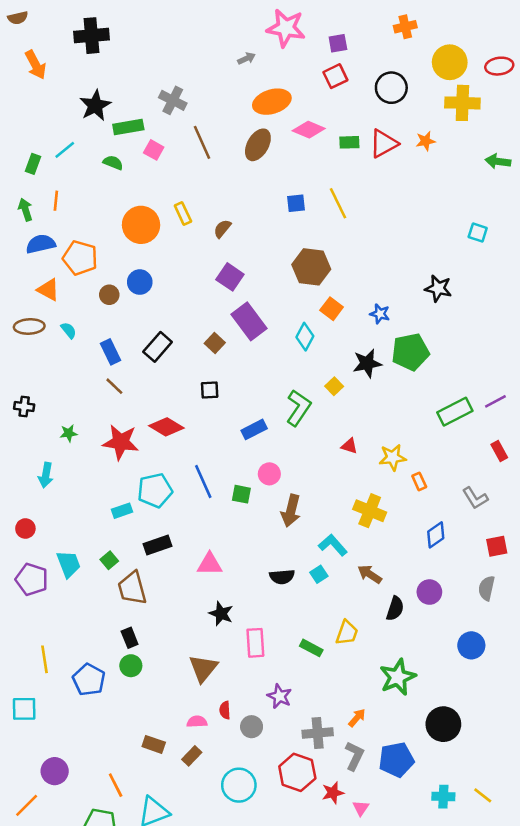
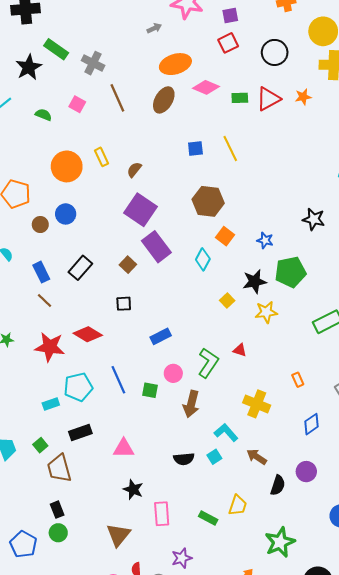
green rectangle: (128, 127) -> (56, 49), moved, turned 45
purple square: (230, 277) -> (141, 210), size x1.4
green L-shape: (299, 408) -> (208, 363), moved
yellow star: (393, 457) -> (266, 312), moved
purple star: (279, 696) -> (182, 558), turned 30

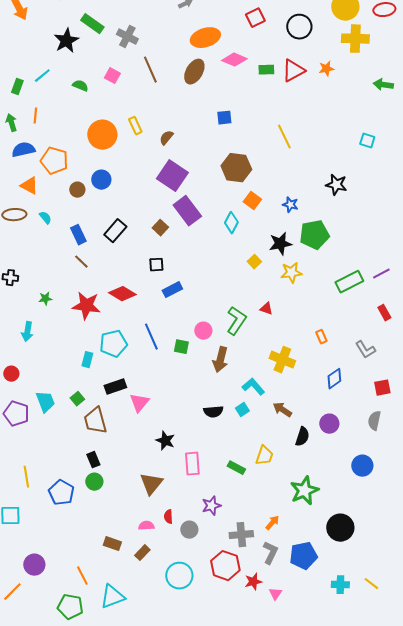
yellow line: (230, 149) -> (284, 137), moved
blue rectangle: (161, 336) -> (172, 290), moved
cyan rectangle: (51, 404) -> (87, 360), turned -56
pink triangle: (124, 448) -> (139, 403), moved, turned -50

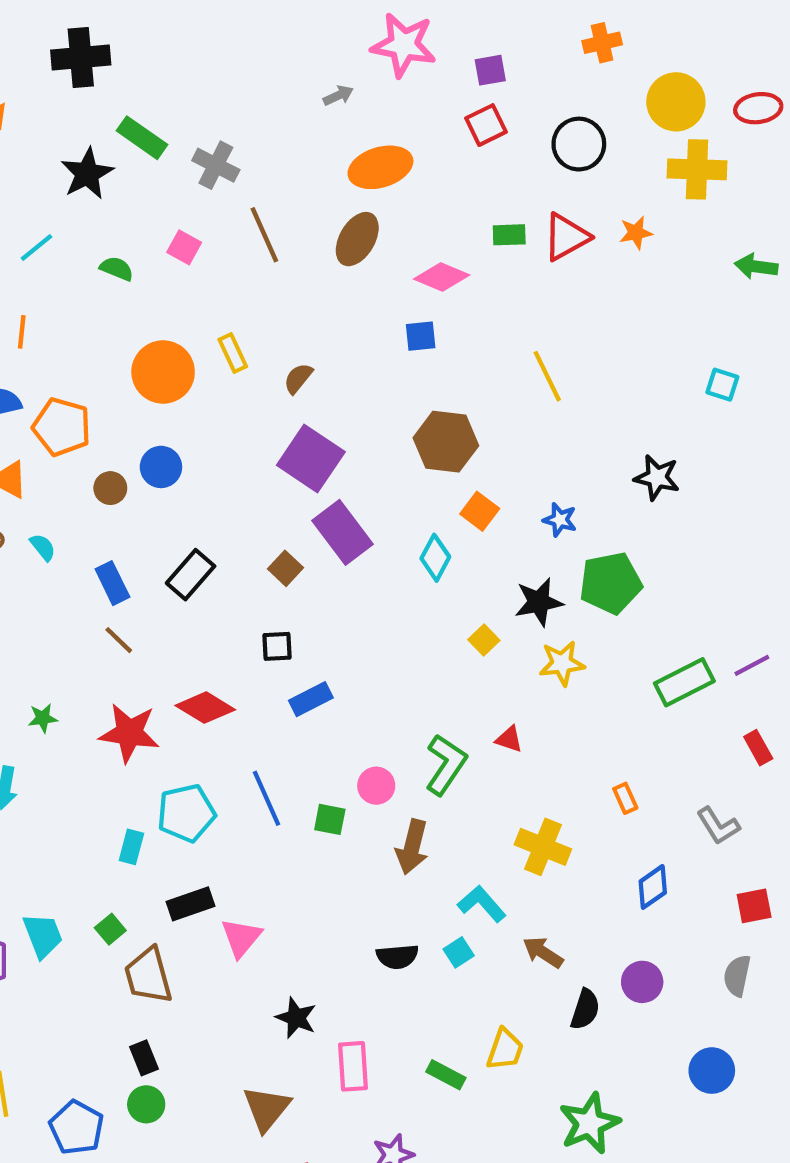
pink diamond: (234, 60) -> (442, 277), moved

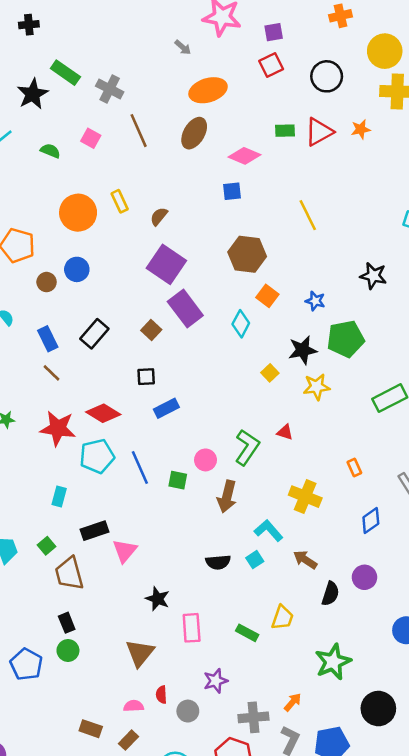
black cross: (81, 58) -> (29, 25), size x0.6
gray arrow: (338, 96) -> (183, 47), turned 66
cyan pentagon: (186, 813) -> (97, 456), moved

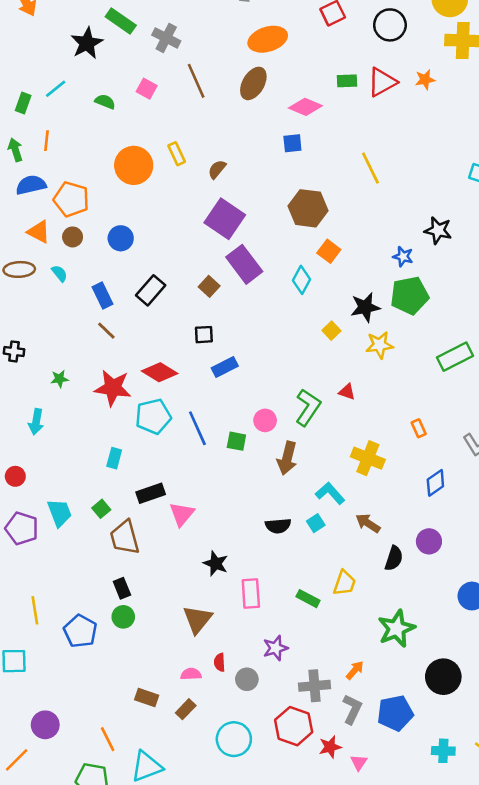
blue circle: (77, 269) -> (121, 238), moved
brown circle: (47, 282) -> (73, 237), moved
blue star: (315, 301) -> (403, 256), moved

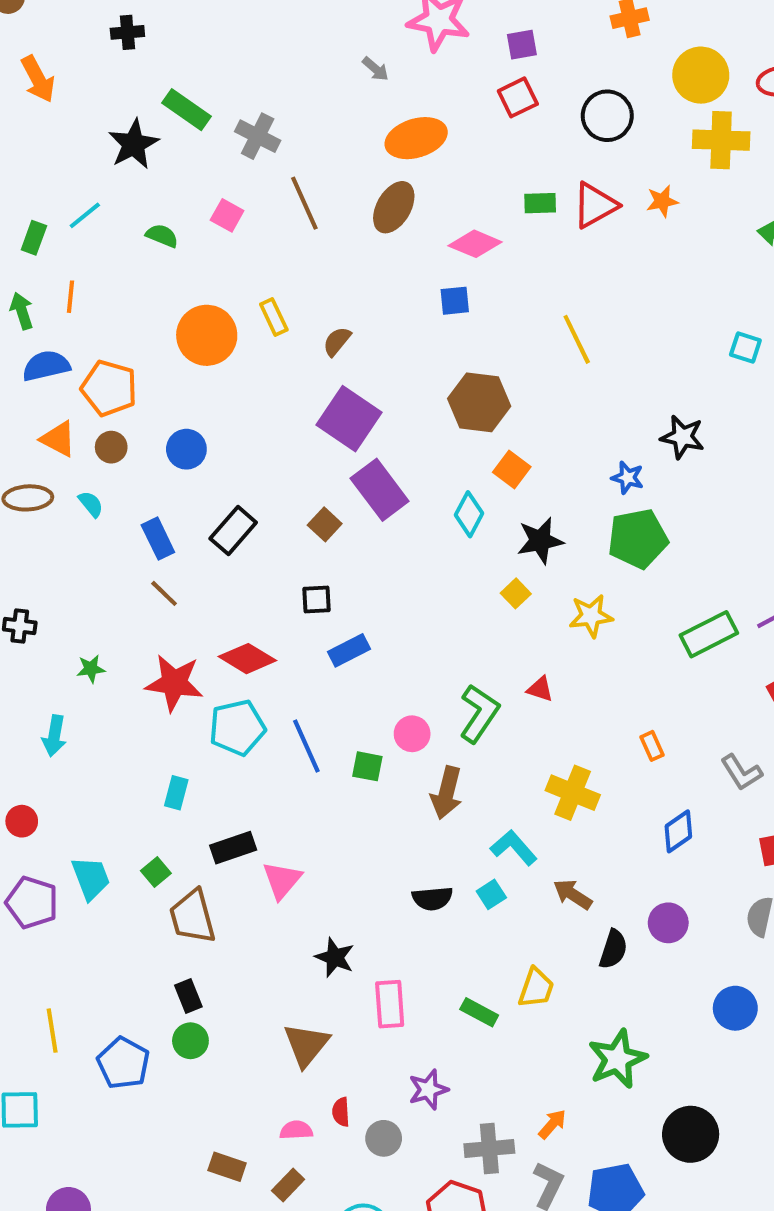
black star: (365, 307) -> (540, 541), moved

